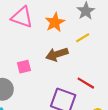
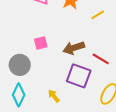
brown arrow: (57, 54) -> (74, 48), moved

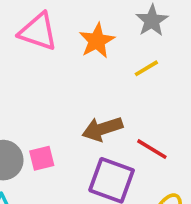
pink square: (41, 43) -> (42, 158), moved

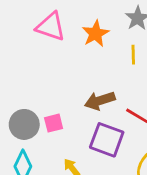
yellow line: (146, 68) -> (133, 55), turned -60

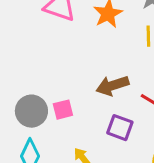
purple square: (107, 140) -> (120, 128), size x0.7

